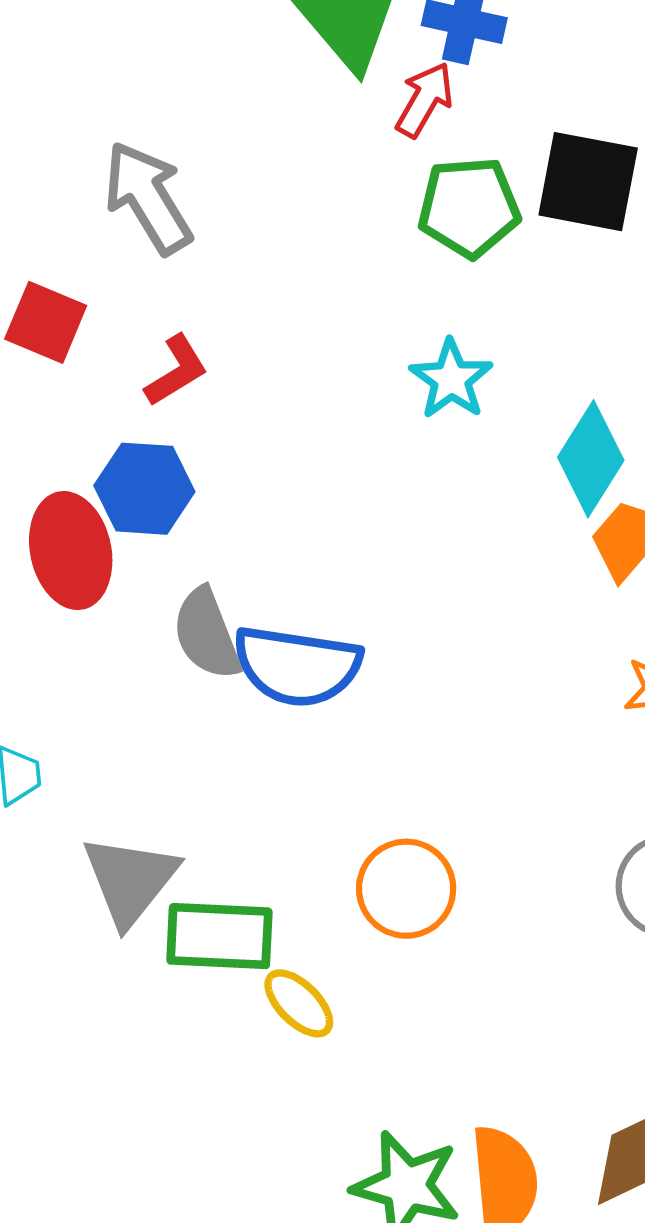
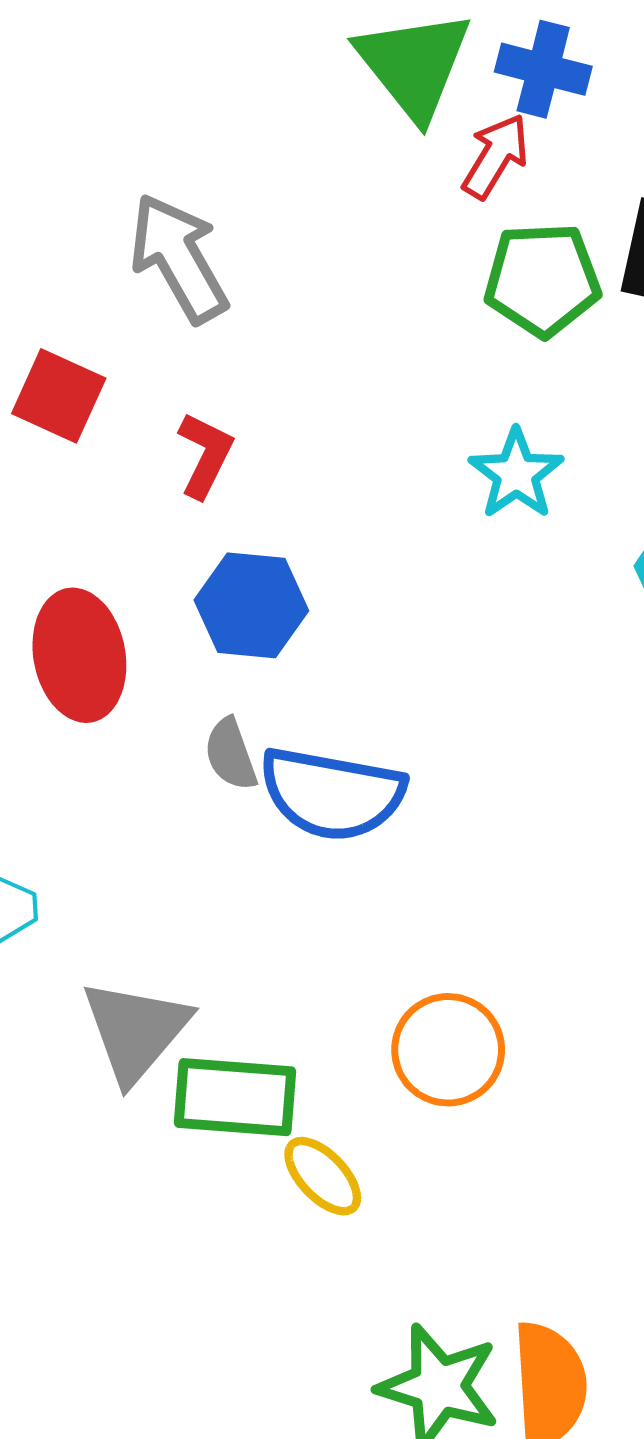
red L-shape: (176, 371) -> (205, 455), turned -34
blue hexagon: (144, 489) -> (251, 605), moved
gray semicircle: (207, 634) -> (231, 754), size x0.7

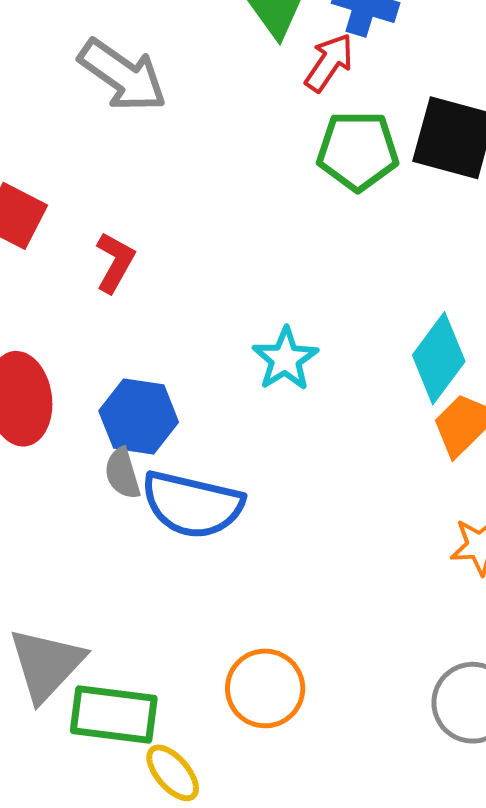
gray arrow: (179, 258) -> (123, 75), moved, turned 152
cyan star: (516, 474) -> (285, 359), moved
blue hexagon: (251, 605) -> (139, 416), moved

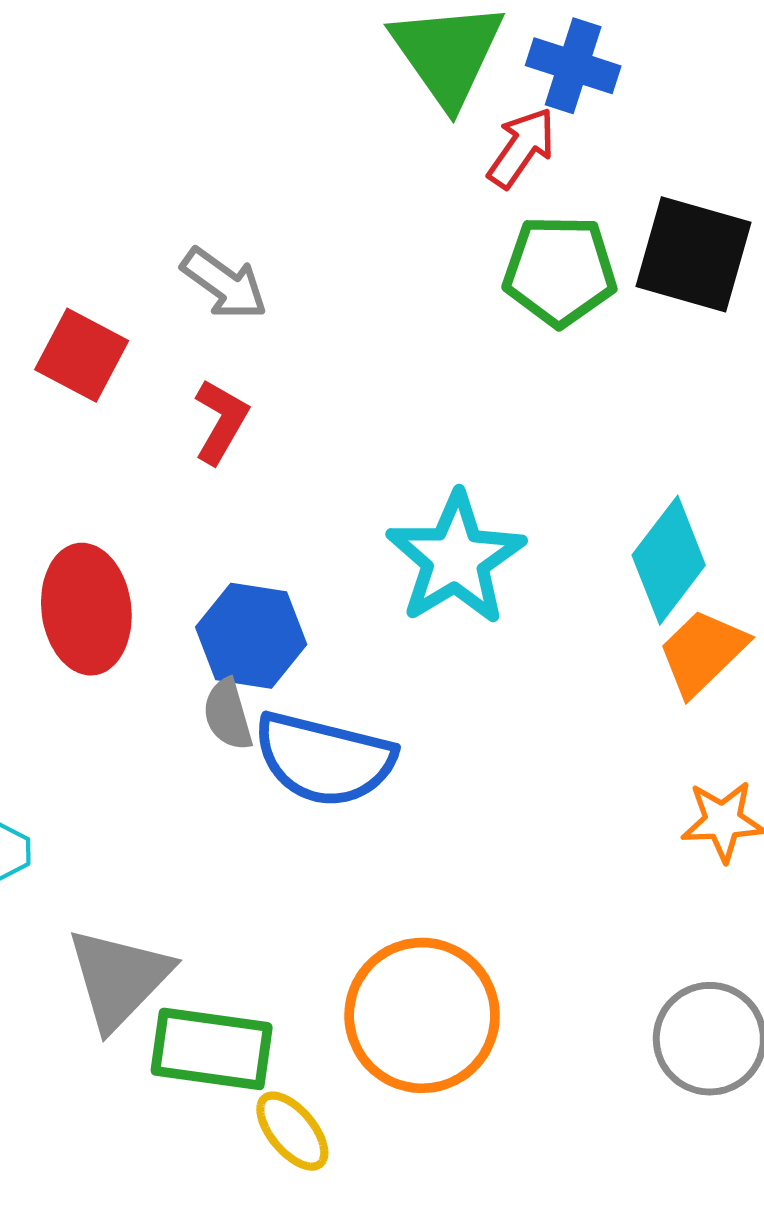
gray arrow: (123, 75) -> (224, 284), moved, size x0.7
cyan star: (285, 359) -> (456, 559), size x1.5
orange circle: (265, 688) -> (422, 1015), size x1.4

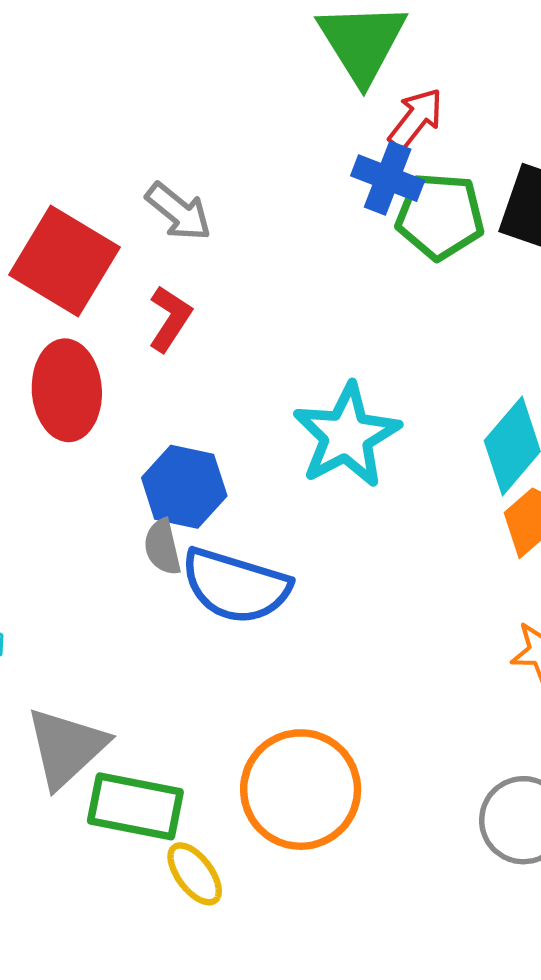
blue cross: (573, 66) -> (388, 178), moved
red square: (82, 355) -> (64, 261), size x1.5
red ellipse: (86, 609) -> (67, 390), moved

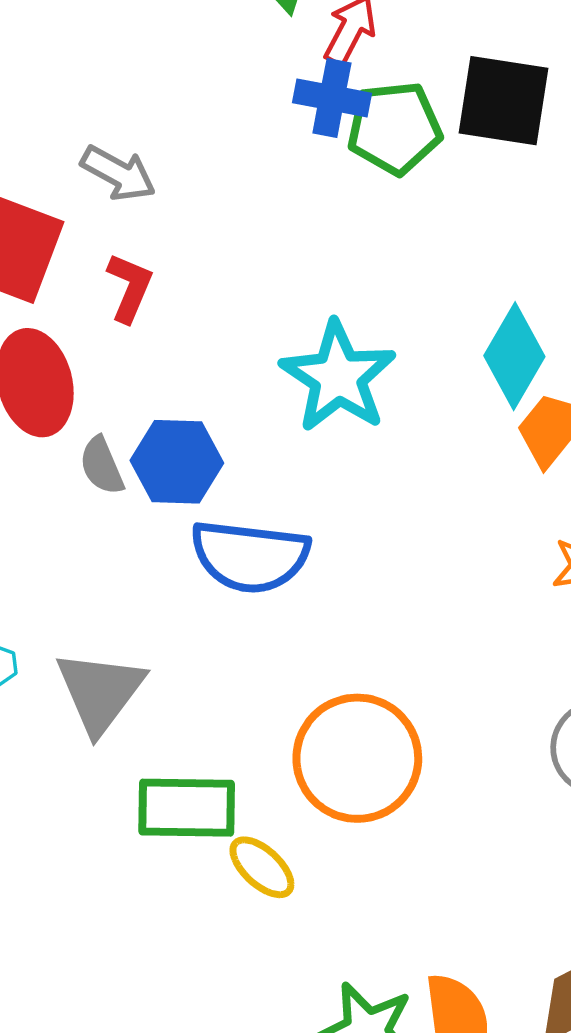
gray semicircle: (162, 547) -> (102, 466), moved
gray triangle: (66, 747) -> (100, 692), moved

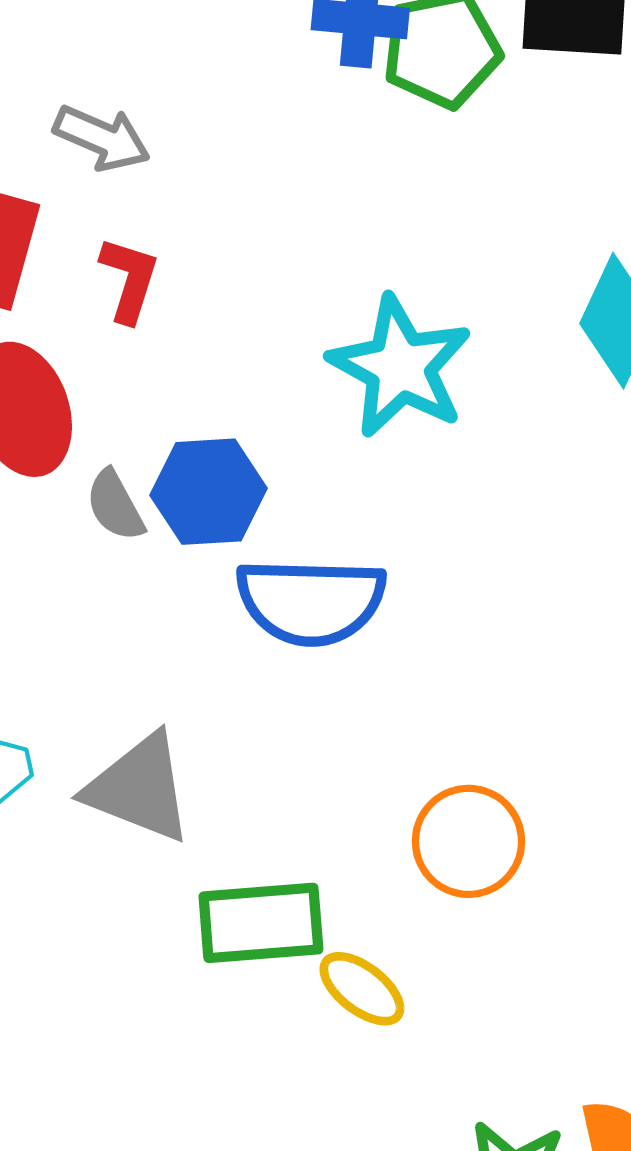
gray triangle: (100, 692) -> (139, 788), turned -40
orange circle: (357, 758) -> (468, 841), size x0.7

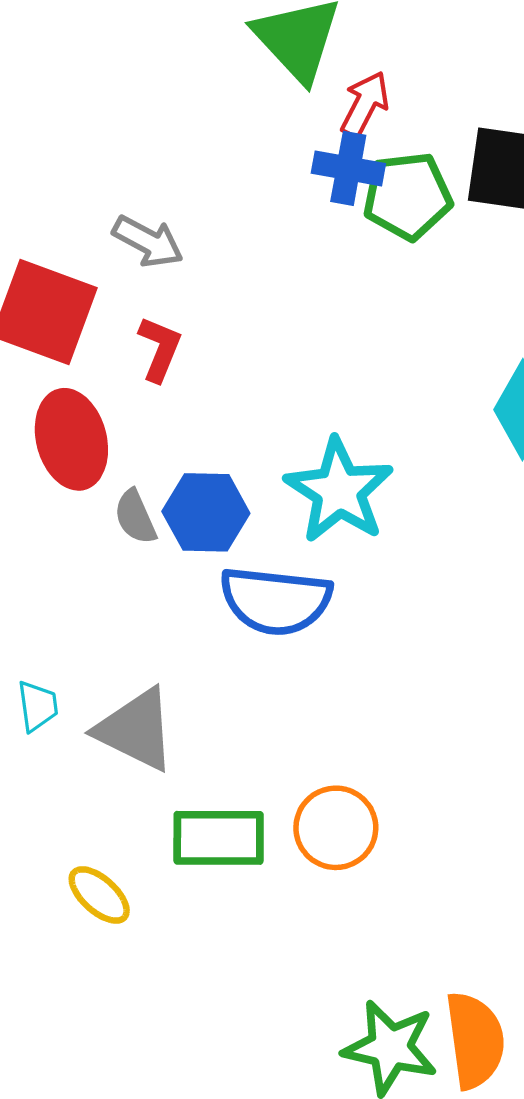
cyan star: (400, 367) -> (339, 491), moved
orange circle: (468, 841) -> (336, 828), moved
yellow ellipse: (362, 989) -> (99, 895), moved

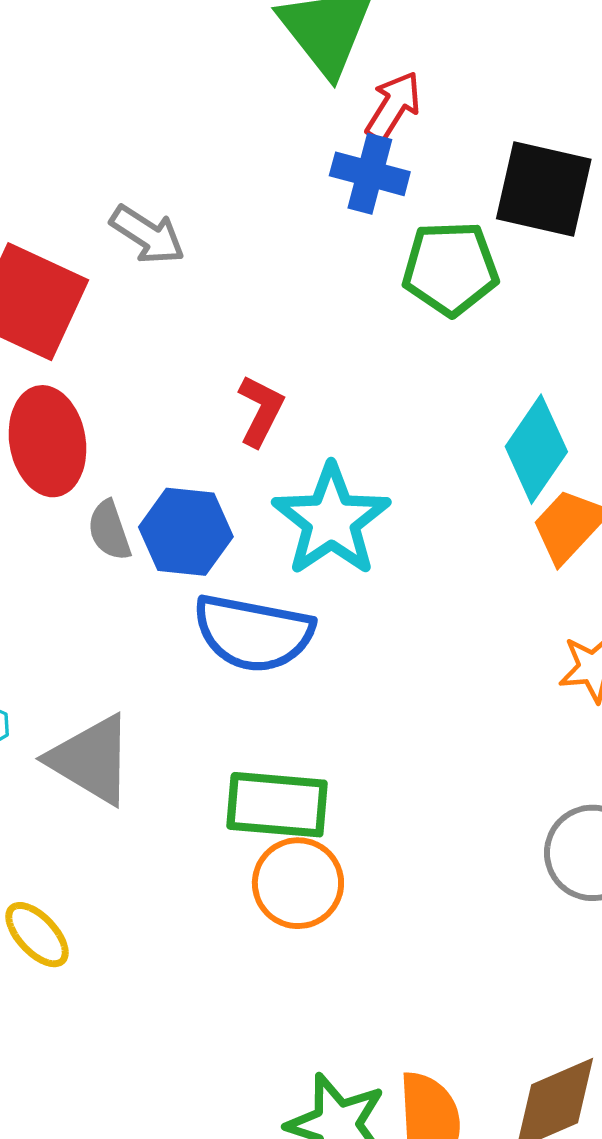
green pentagon: (407, 196) -> (450, 268), moved
red L-shape: (160, 349) -> (261, 411), moved
green rectangle: (219, 838) -> (277, 805), moved

